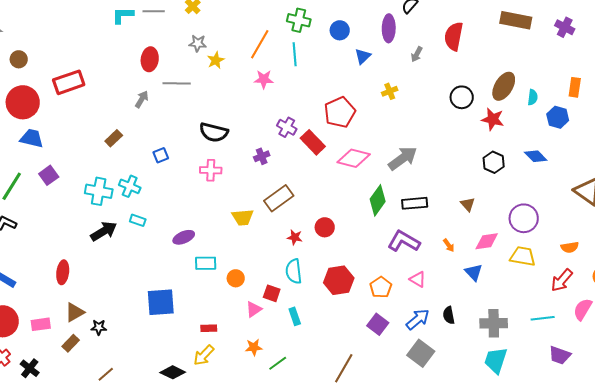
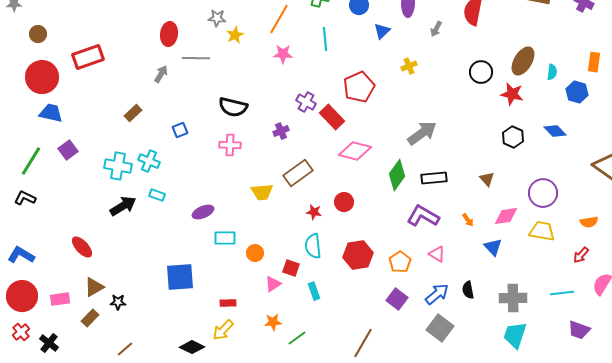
cyan line: (295, 54) -> (325, 39), moved
pink diamond: (354, 158) -> (355, 151), moved
red ellipse: (63, 272) -> (82, 247), turned -50
red arrow: (562, 280) -> (581, 255), size x0.7

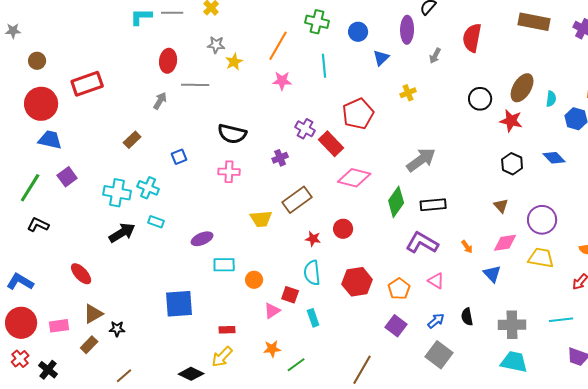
brown triangle: (487, 179) -> (501, 206), moved
black L-shape: (25, 198) -> (38, 225), moved
blue arrow: (437, 294) -> (436, 321), size x0.7
cyan trapezoid: (515, 335) -> (514, 362), turned 84

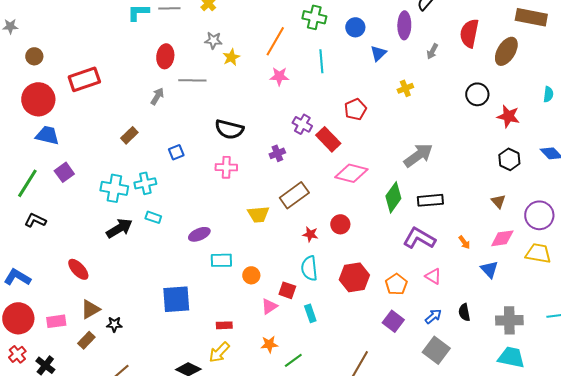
brown ellipse: (522, 88) -> (506, 51), moved
red pentagon: (358, 114) -> (355, 109), size x0.7
cyan cross: (148, 188) -> (145, 183), turned -35

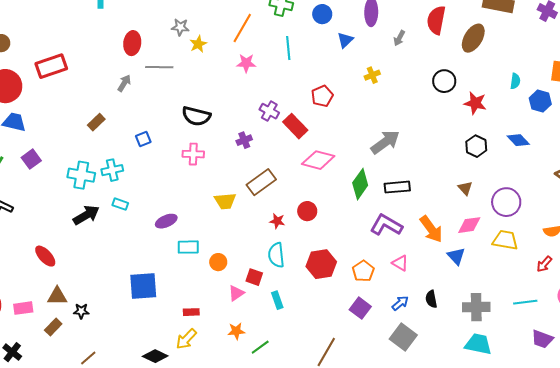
orange arrow: (464, 242) -> (431, 229), size x2.0
brown triangle: (90, 309) -> (57, 296), turned 30

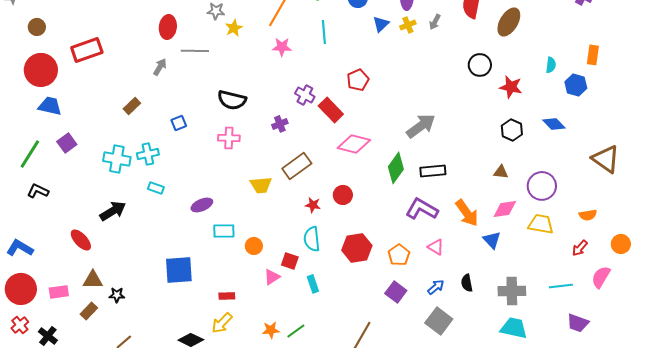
yellow cross: (372, 75) -> (408, 25), moved
brown triangle: (465, 188) -> (501, 172), turned -42
black arrow: (86, 215) -> (113, 211), moved
orange star: (236, 331) -> (271, 330), moved

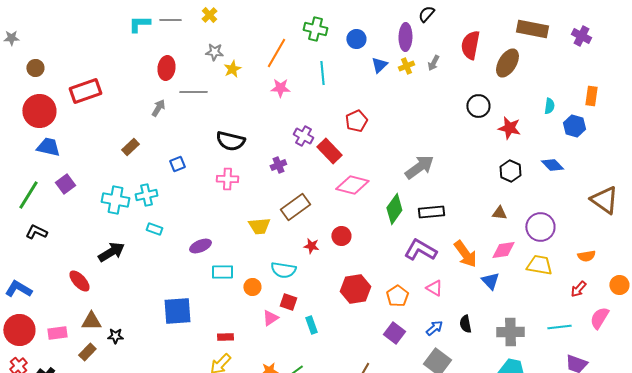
cyan semicircle: (312, 239) -> (283, 270), moved, turned -75

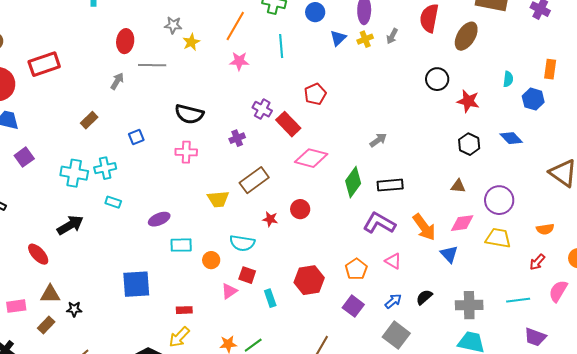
gray arrow: (419, 167) -> (378, 140), size x0.6
red hexagon: (355, 289) -> (309, 280), moved
black semicircle: (465, 324) -> (424, 297), turned 60

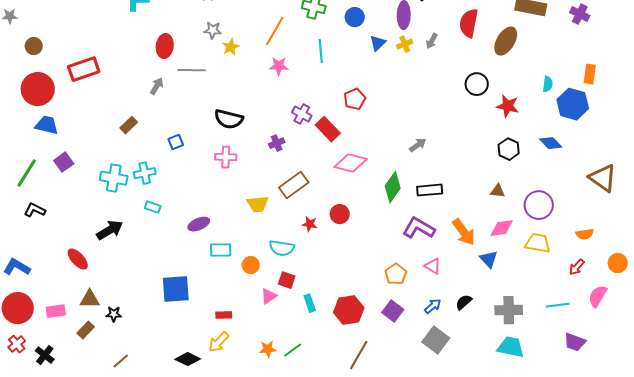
blue hexagon: (533, 99) -> (573, 104), size x1.4
red hexagon: (309, 280) -> (349, 310), moved

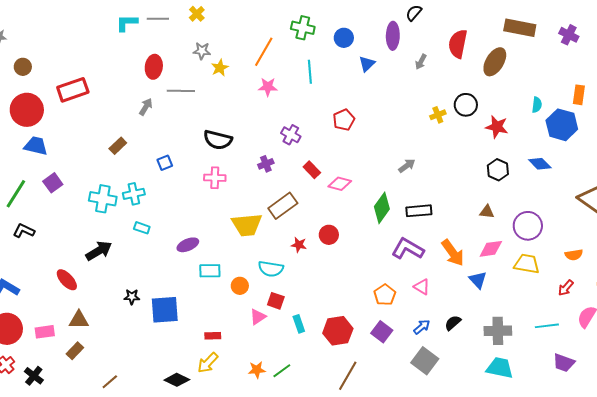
yellow cross: (405, 44) -> (438, 115), moved
red rectangle: (328, 129) -> (312, 170), moved, size x0.7
pink diamond: (351, 163) -> (340, 184), size x0.7
yellow trapezoid: (258, 204) -> (247, 225), size x1.4
black star: (114, 314) -> (132, 297), moved

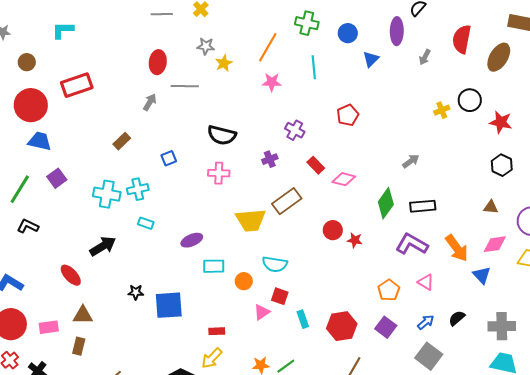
cyan L-shape: (127, 23) -> (63, 30), moved
red star: (299, 245) -> (355, 240), moved
brown rectangle: (75, 351) -> (79, 346), turned -30

